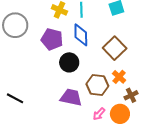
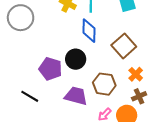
purple pentagon: (52, 39) -> (50, 69), moved
orange cross: (119, 77) -> (136, 74), moved
black line: (15, 98) -> (30, 96), moved

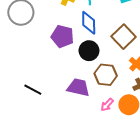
black circle: (76, 59) -> (89, 51), moved
purple pentagon: (50, 69) -> (62, 36), moved

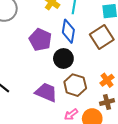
brown square: (124, 37) -> (102, 37), moved

